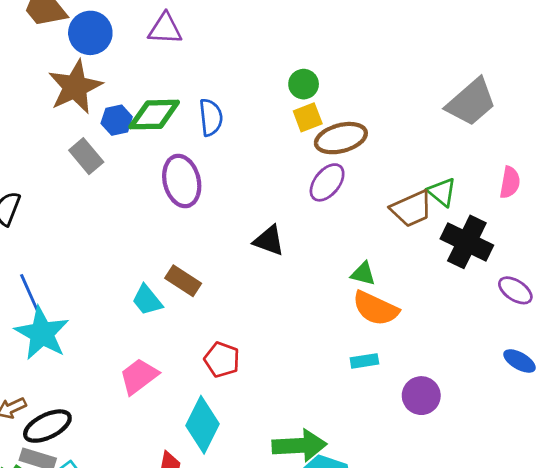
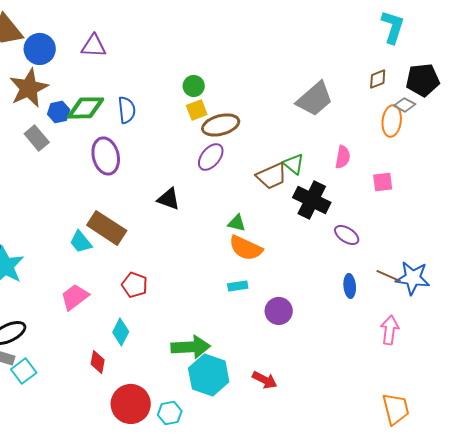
brown rectangle: (183, 281) -> (107, 228), size x1.5
blue ellipse: (520, 361) -> (350, 286), turned 55
cyan diamond: (202, 425) -> (121, 332), size x0.7

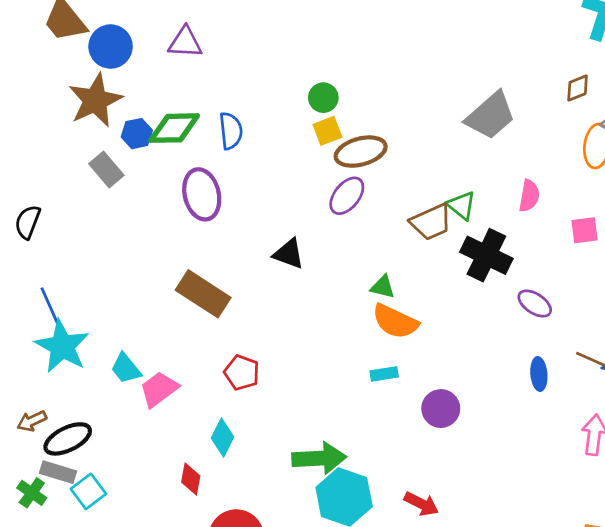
cyan trapezoid: (81, 242) -> (126, 368), moved

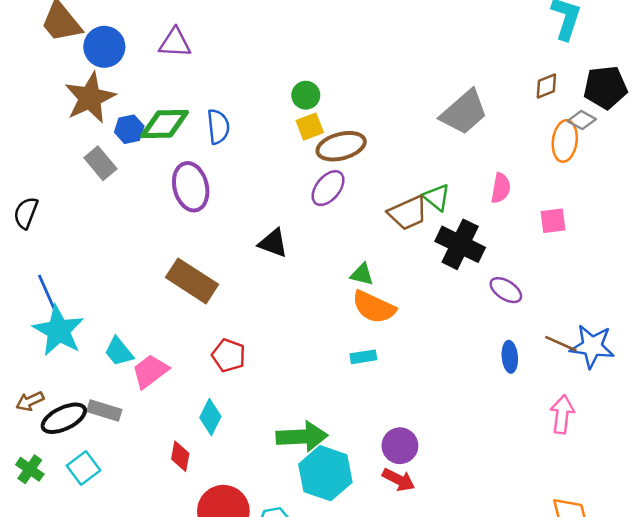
purple circle: (441, 409) -> (400, 446), moved
gray rectangle: (58, 472) -> (104, 410), moved

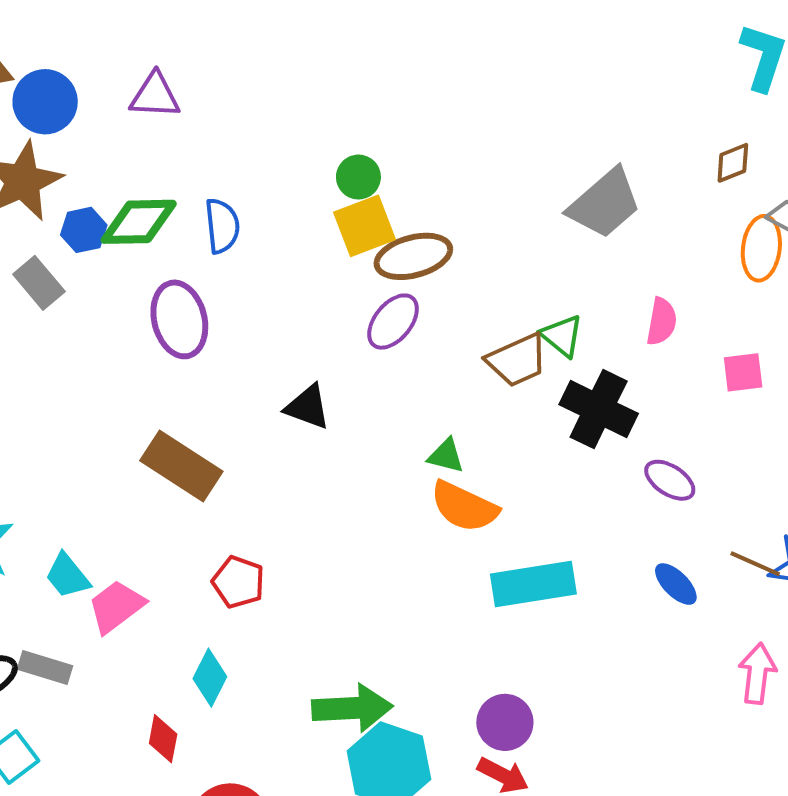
yellow square: (310, 127) -> (365, 226), size x1.4
cyan rectangle: (363, 357) -> (533, 584), moved, size x2.0
blue ellipse: (510, 357) -> (676, 584), turned -40

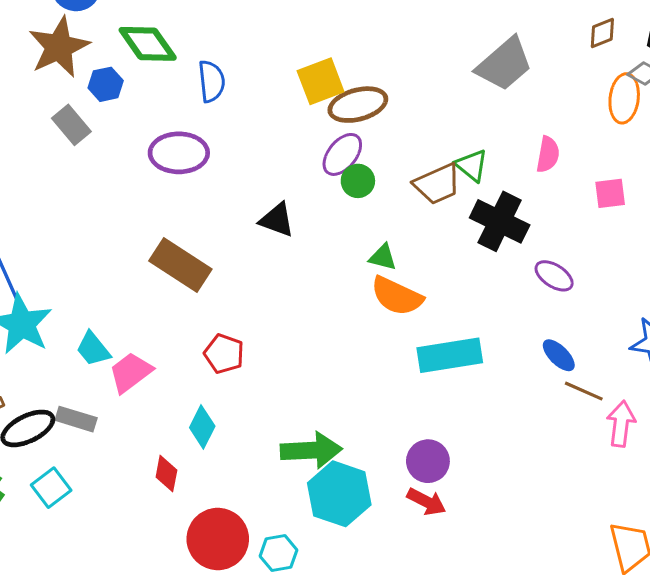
green circle: (358, 177) -> (358, 181), moved
green diamond: (139, 222) -> (148, 44), moved, turned 56
purple ellipse: (179, 319) -> (179, 153), turned -76
brown line: (755, 564) -> (584, 391), moved

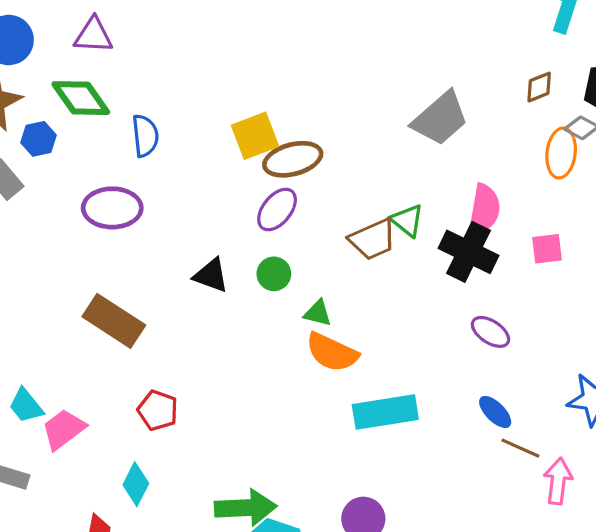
pink semicircle: (548, 154) -> (484, 209), size x1.4
green circle: (358, 181) -> (274, 274), moved
black cross: (500, 221) -> (468, 252), moved

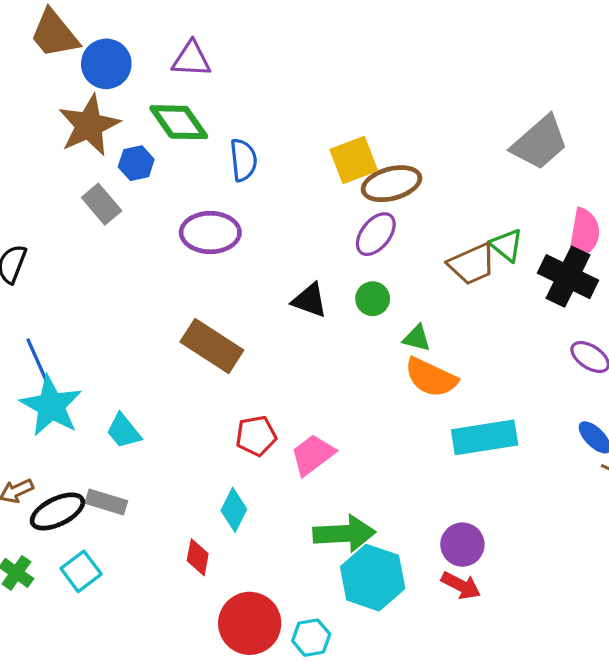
red pentagon: (158, 410) -> (256, 436), turned -30
pink trapezoid: (64, 429) -> (313, 455), moved

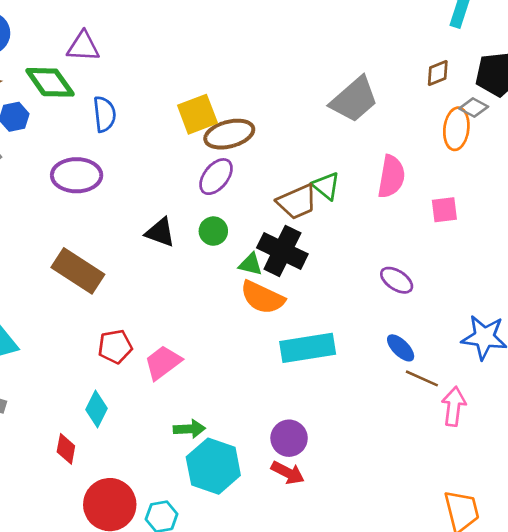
purple triangle: (191, 59) -> (83, 46), moved
black cross: (568, 277) -> (282, 251), moved
green arrow: (344, 534) -> (189, 429), size x0.6

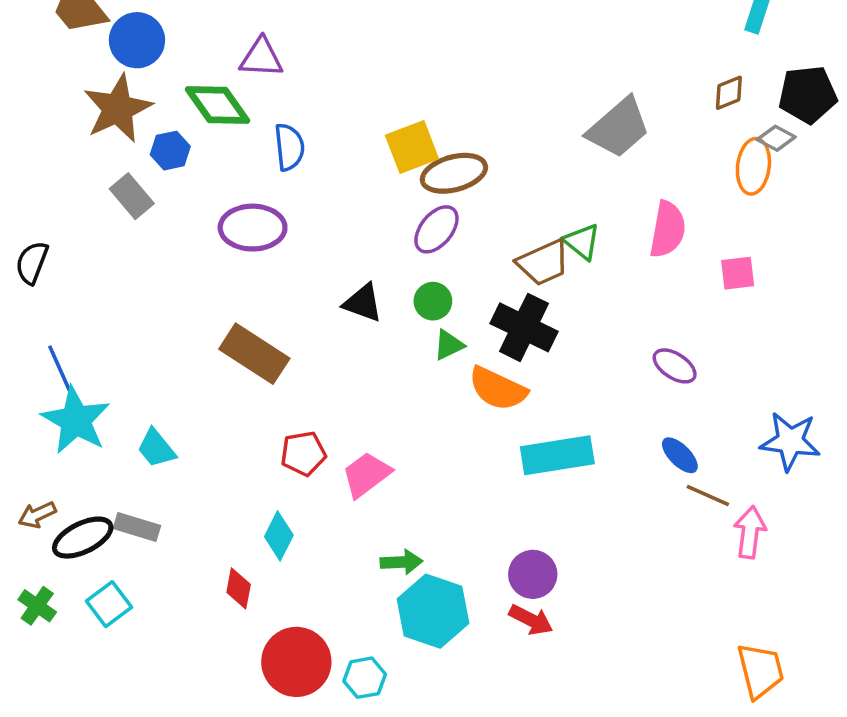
green triangle: (251, 264) -> (449, 345), moved, turned -40

